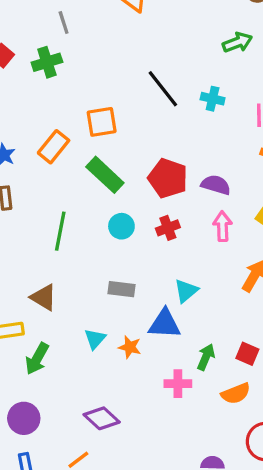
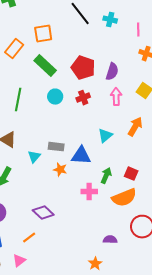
purple semicircle: (216, 185) -> (112, 72), turned 90
gray rectangle: (121, 289) -> (56, 147), moved
cyan triangle: (186, 291) -> (105, 136), moved
cyan triangle: (95, 339) -> (34, 157), moved
orange semicircle: (236, 393) -> (124, 198), size x1.4

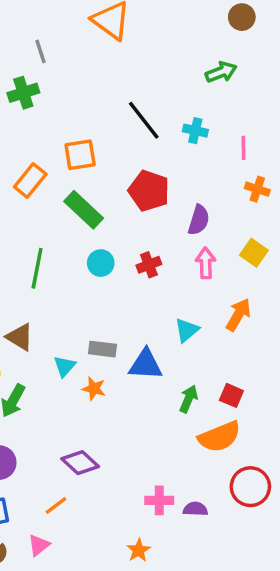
red pentagon: (83, 68) -> (149, 191), moved
orange star: (60, 170) -> (94, 389), moved
pink cross: (89, 192) -> (159, 500), moved
orange star: (95, 264) -> (139, 550), moved

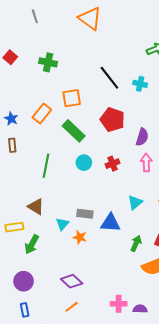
gray line: (41, 51) -> (35, 16), moved
green cross: (23, 93) -> (48, 62), moved, turned 30
orange line: (56, 506) -> (72, 307), moved

